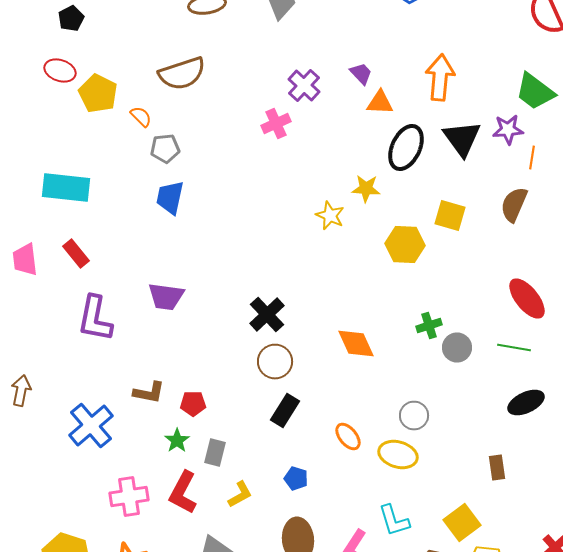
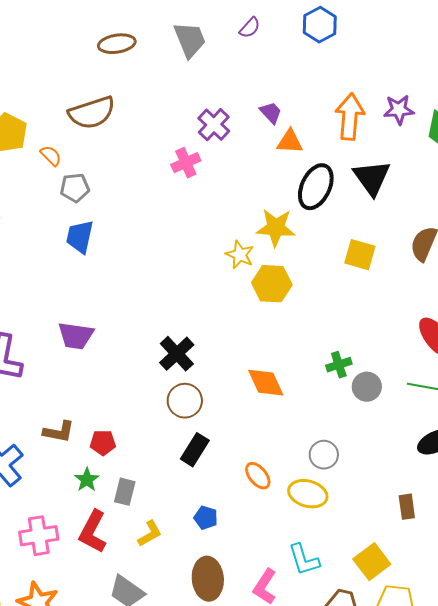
purple star: (508, 130) -> (399, 110), moved
yellow star: (366, 188) -> (276, 228), size x1.4
yellow hexagon: (405, 244) -> (272, 284), moved

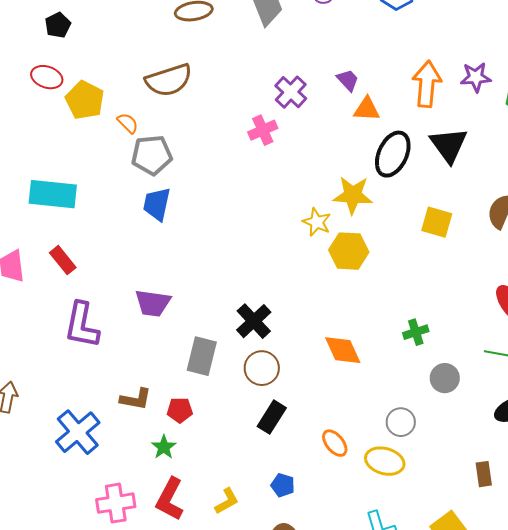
gray pentagon: (75, 188) -> (152, 155), size x1.4
gray circle: (367, 387) -> (445, 378), moved
gray rectangle: (125, 492) -> (202, 356), moved, size x1.4

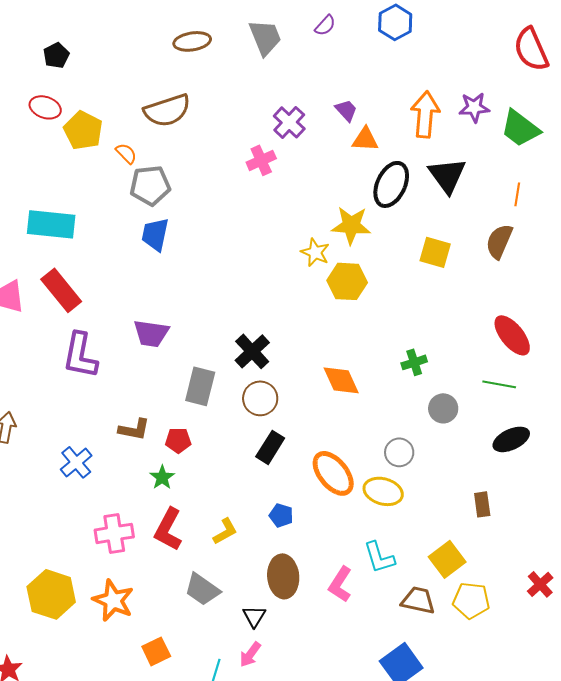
red rectangle: (63, 260) -> (61, 290), size x1.5
blue cross: (78, 432) -> (76, 462), size x0.7
orange ellipse: (335, 443) -> (333, 473), size x1.6

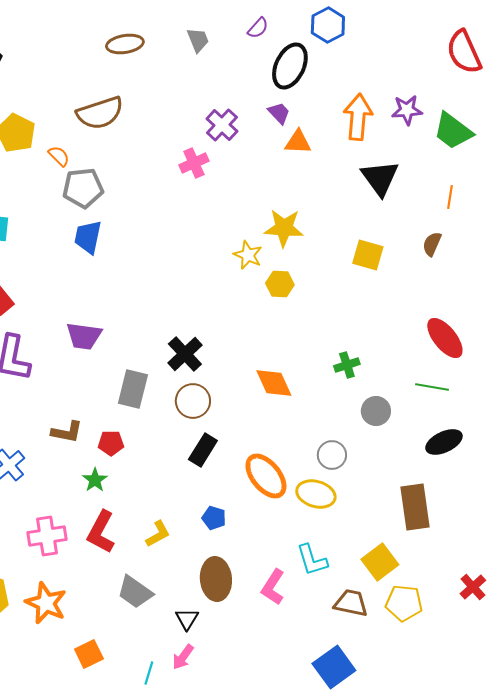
gray trapezoid: (265, 37) -> (198, 40), size x0.7
black ellipse: (391, 184) -> (290, 66), moved
brown semicircle: (499, 241) -> (432, 244), size x0.7
yellow hexagon: (347, 281) -> (280, 284), size x0.7
brown rectangle: (482, 504) -> (415, 507), size x1.8

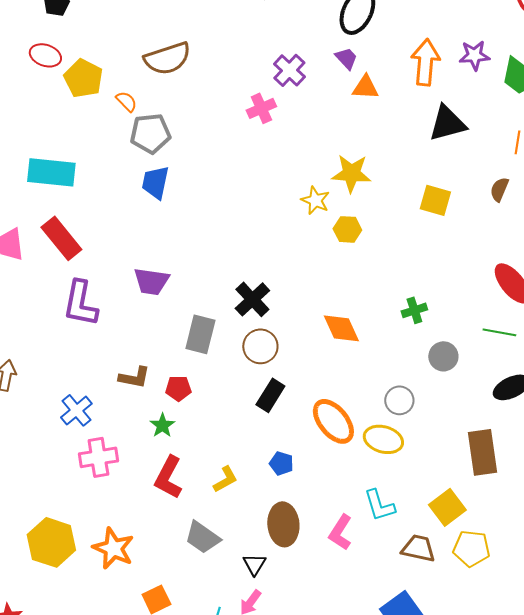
black triangle: (380, 178) -> (447, 123), turned 51
pink cross: (47, 536) -> (98, 457), moved

